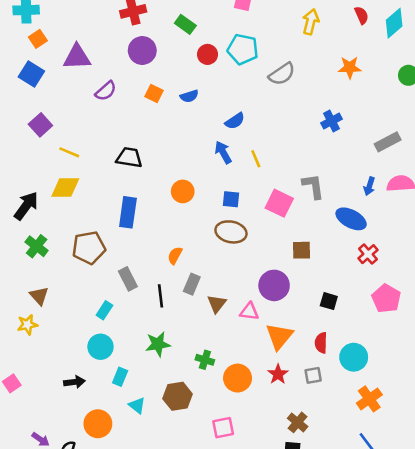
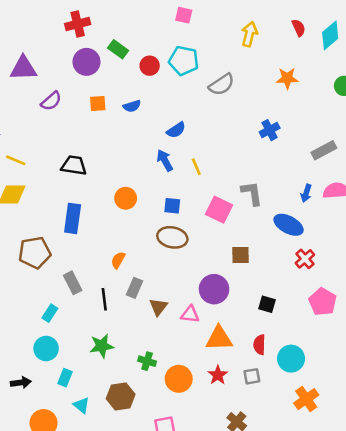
green rectangle: (185, 24) -> (118, 49), moved
orange square: (154, 94) -> (98, 104), turned -30
orange triangle: (279, 336) -> (219, 338), turned 48

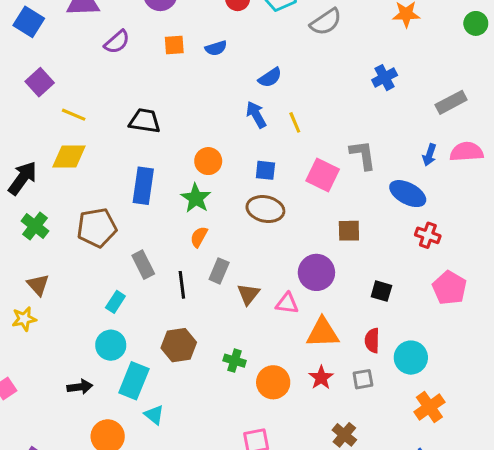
red cross: (305, 259) -> (428, 235), turned -30
green star: (102, 346) -> (196, 198), moved, turned -30
cyan rectangle: (65, 378) -> (134, 381), size x1.6
brown hexagon: (121, 396) -> (179, 345), moved

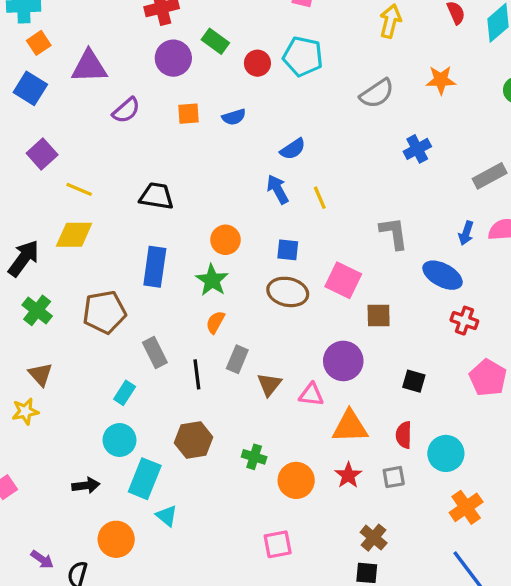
gray semicircle: (326, 22) -> (377, 93), moved
pink square: (323, 175) -> (343, 280), moved

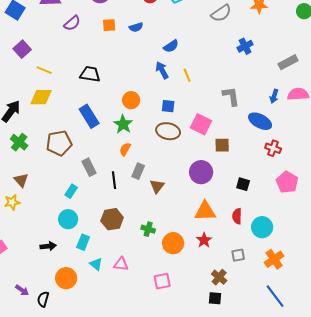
blue rectangle: (155, 267) -> (89, 116), turned -40
pink triangle: (311, 395) -> (121, 264), moved
gray square: (394, 477) -> (238, 255), moved
cyan rectangle: (145, 479) -> (83, 242), size x0.7

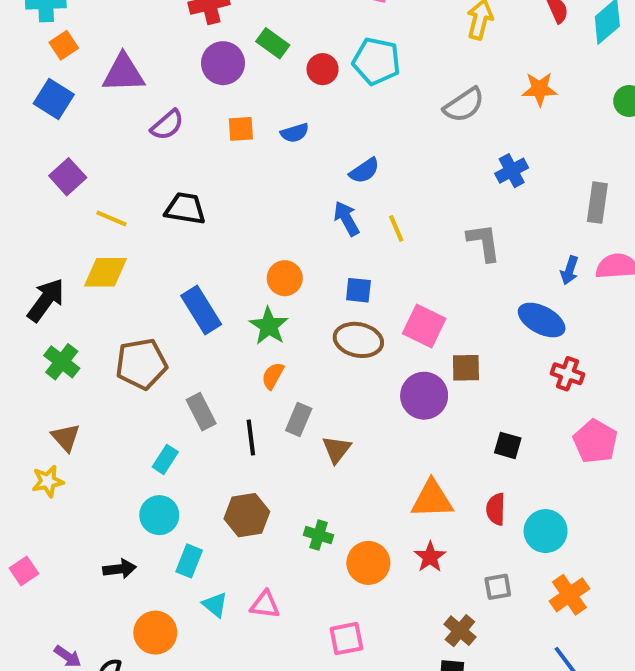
gray rectangle: (288, 62) -> (597, 203), turned -54
black trapezoid: (90, 74) -> (185, 209), moved
gray L-shape: (231, 96) -> (484, 242), moved
purple circle: (201, 172) -> (424, 396), moved

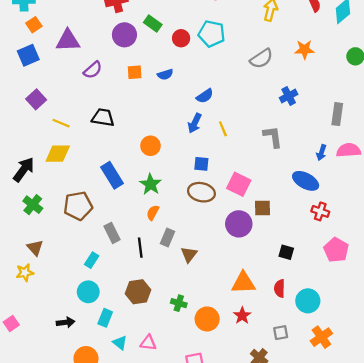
blue square: (54, 99) -> (28, 55), turned 35
blue arrow: (346, 218) -> (195, 123), turned -126
orange circle: (285, 278) -> (150, 146), moved

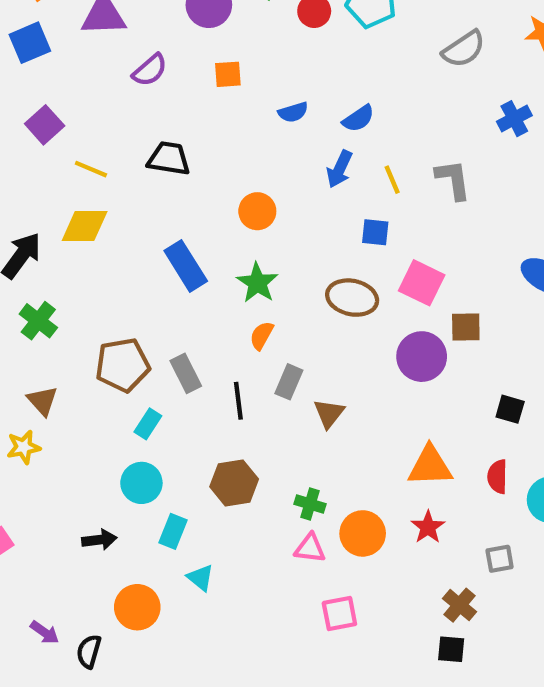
blue semicircle: (165, 74) -> (293, 112), moved
gray L-shape: (273, 137) -> (453, 180), moved
blue square: (201, 164) -> (375, 232), moved
brown pentagon: (78, 206) -> (123, 365), moved
pink triangle: (148, 343) -> (310, 548), moved

